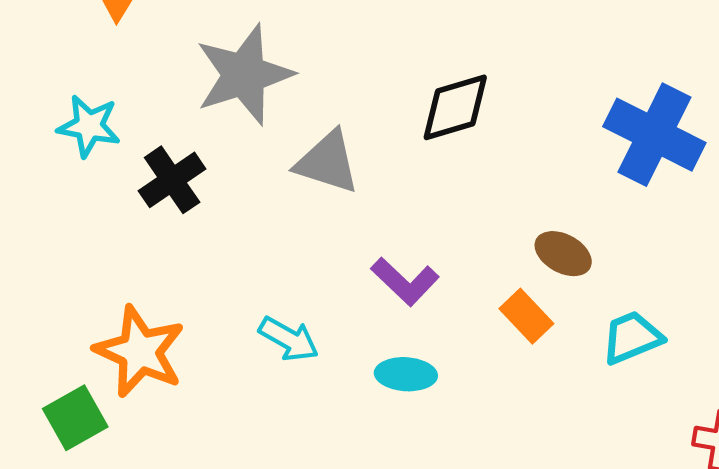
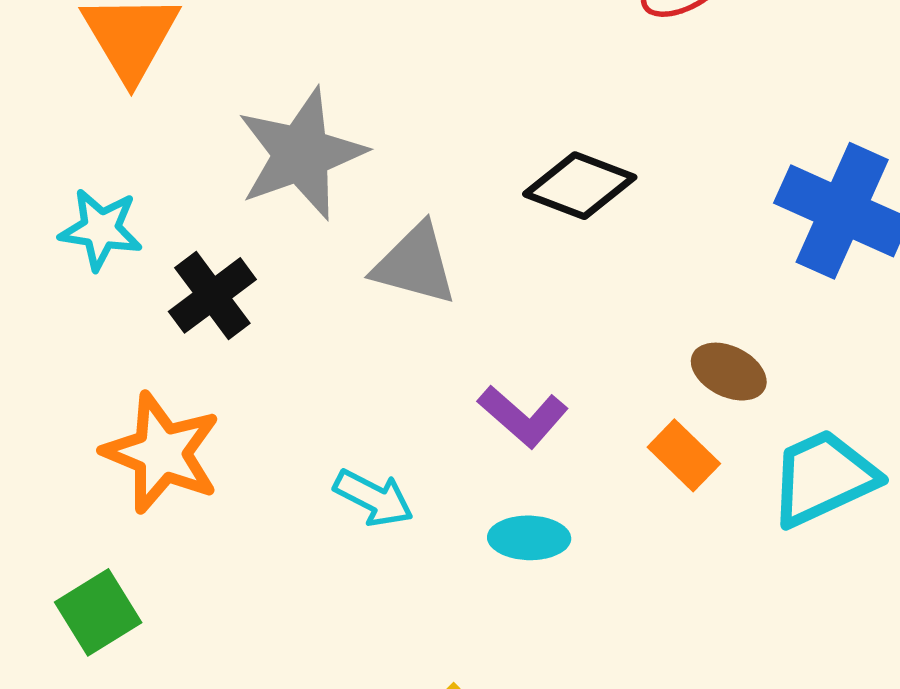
black diamond: (455, 107) -> (580, 186), turned 40
cyan trapezoid: (632, 337) -> (823, 478), size x1.4
orange star: (140, 352) -> (162, 453), moved

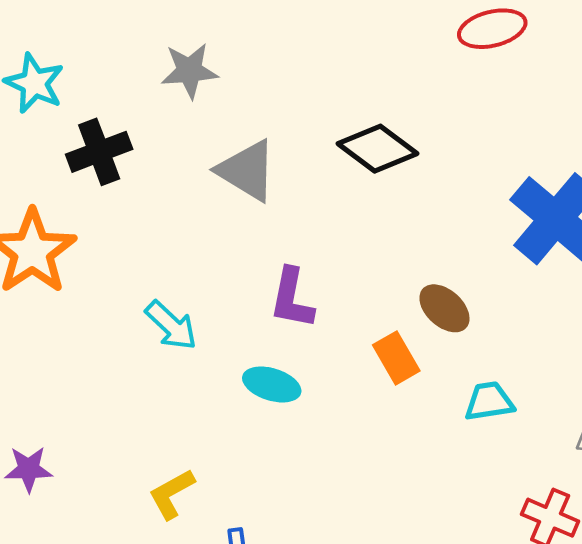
gray star: (301, 154) -> (189, 71), size x0.6
purple L-shape: (523, 416) -> (292, 298), turned 44
cyan trapezoid: (823, 478) -> (489, 401), size x0.6

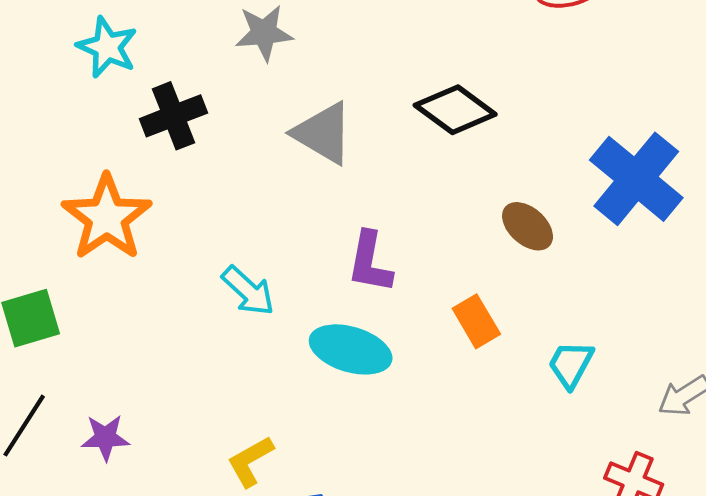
brown ellipse: (444, 308) -> (528, 226), moved
cyan ellipse: (272, 384) -> (351, 349), size x1.4
cyan trapezoid: (489, 401) -> (571, 364), turned -52

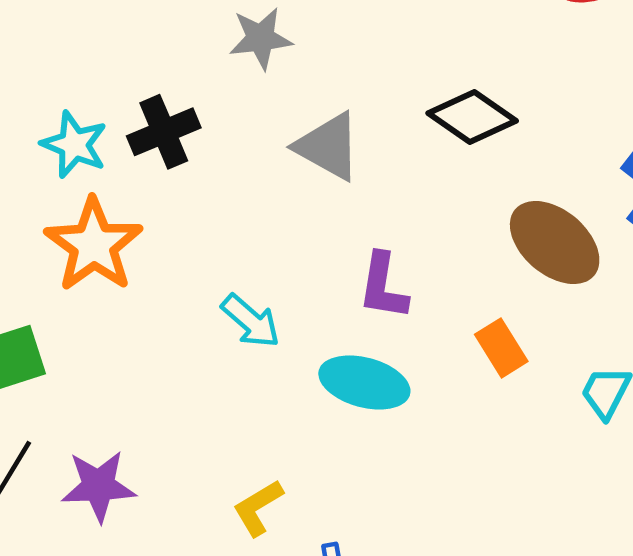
cyan star: (107, 47) -> (74, 145), moved
brown ellipse: (528, 226) -> (555, 243), size x1.6
purple star: (105, 438) -> (99, 486), size x1.4

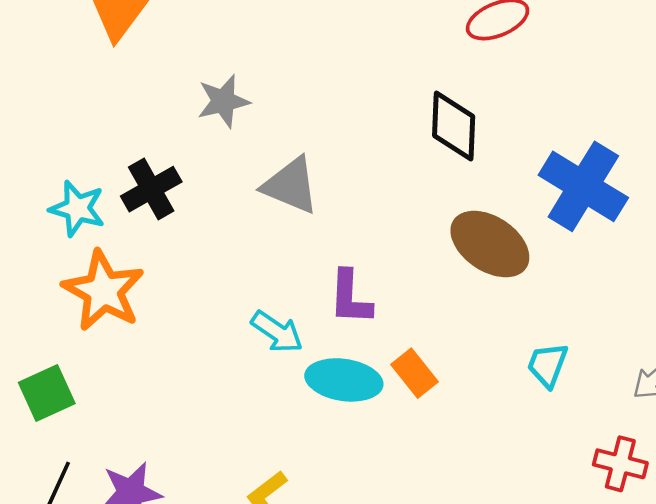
black diamond: (472, 117) -> (454, 126), moved, turned 64
cyan arrow: (251, 321) -> (277, 332), moved
orange rectangle: (501, 348) -> (415, 373), moved

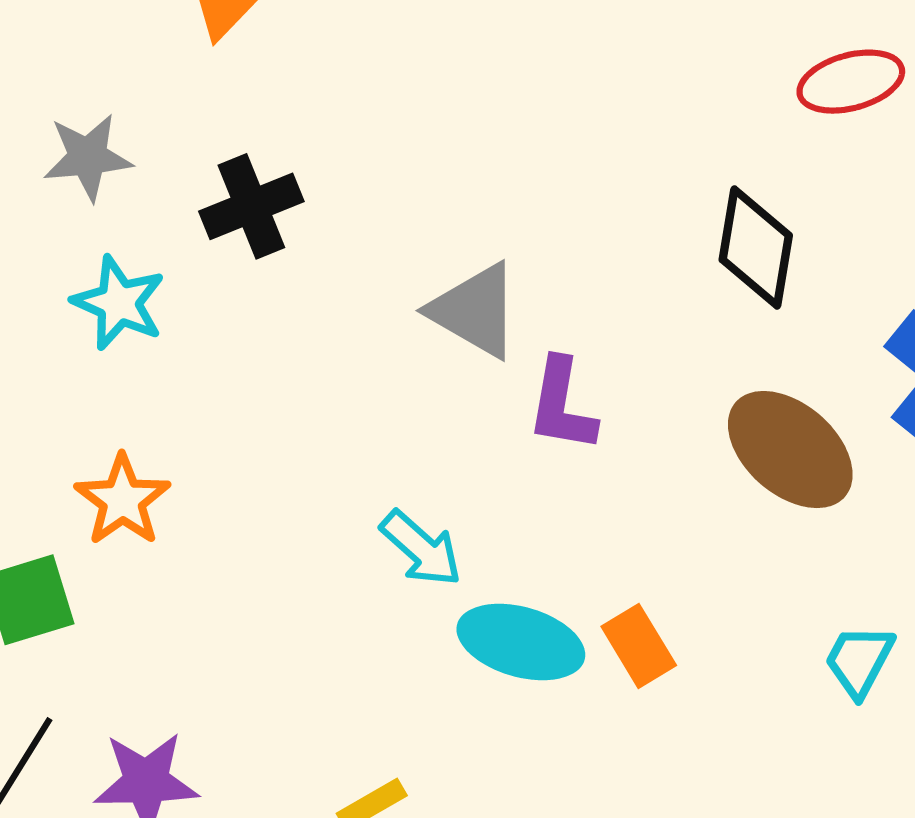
gray star: (223, 101) -> (88, 157), moved
black cross: (151, 189) -> (251, 206), moved
orange star: (103, 291) -> (123, 500), moved, size x0.7
purple L-shape: (350, 297) -> (562, 405), moved

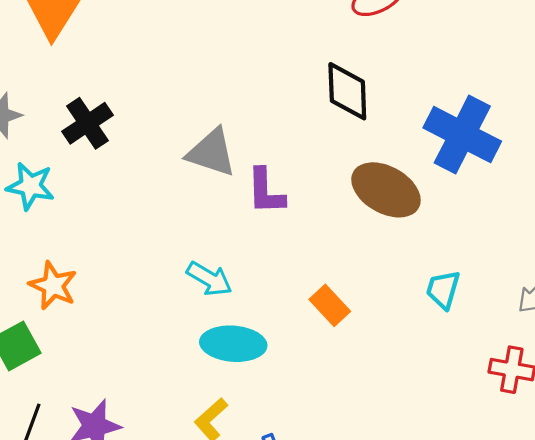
cyan ellipse: (521, 642) -> (233, 344), moved

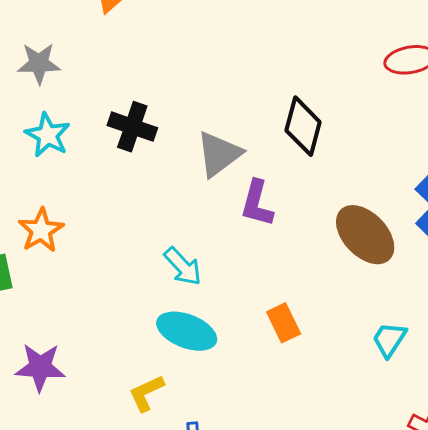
black diamond: (347, 91) -> (303, 126), moved
black cross: (88, 123) -> (132, 127), moved, turned 36
gray triangle: (212, 153) -> (219, 154), turned 48

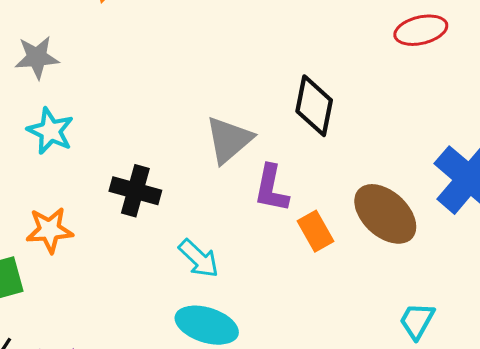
black cross: (132, 127) -> (135, 191), moved
orange star: (41, 230) -> (50, 230), turned 30
orange rectangle: (284, 323) -> (315, 231), moved

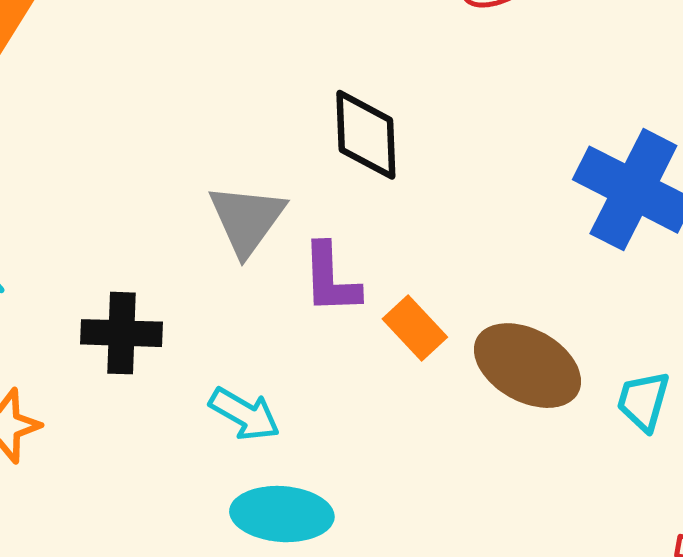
brown ellipse: (385, 214) -> (527, 366), moved
cyan trapezoid: (417, 321) -> (643, 401), moved

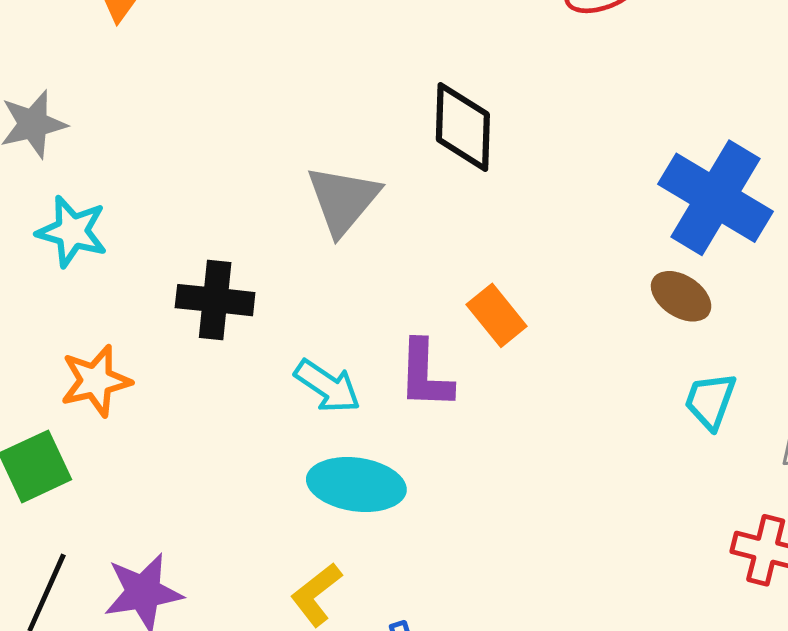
purple L-shape: (331, 279) -> (425, 375), moved
brown ellipse: (527, 366) -> (681, 296), moved, size x0.6

